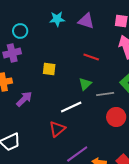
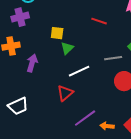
green triangle: (85, 84) -> (67, 48), moved
purple arrow: (24, 99) -> (32, 63), turned -30

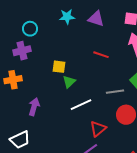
purple arrow: (32, 63) -> (34, 107), moved
red triangle: (65, 93) -> (98, 129), moved

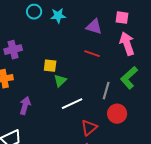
purple triangle: (96, 19) -> (94, 27), moved
cyan circle: (30, 29) -> (34, 12), moved
gray line: (115, 92) -> (106, 91), turned -66

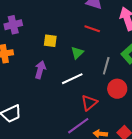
green triangle: (60, 81) -> (77, 53), moved
purple arrow: (25, 106) -> (40, 70), moved

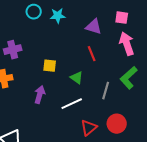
red line: (92, 29) -> (92, 54), turned 49
green triangle: (77, 53) -> (77, 78), turned -40
red circle: (117, 89) -> (117, 124), moved

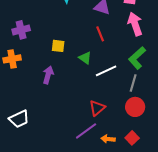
gray line: (106, 91) -> (133, 83), moved
white line: (72, 104) -> (106, 71), moved
red circle: (117, 124) -> (135, 107), moved

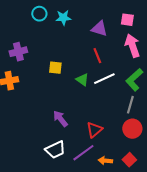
white line: (106, 71) -> (104, 79), moved
purple arrow: (48, 75) -> (60, 119), moved, turned -54
white trapezoid: (19, 119) -> (55, 150), moved

